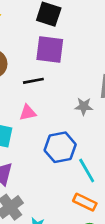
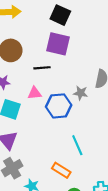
blue hexagon: (60, 147) -> (59, 106), moved
orange rectangle: (85, 202) -> (61, 170), moved

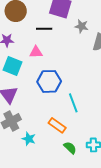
gray star: (81, 93) -> (82, 26), moved
blue hexagon: (59, 106) -> (49, 81), moved

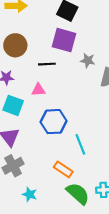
cyan star: (29, 139) -> (30, 194), moved
green semicircle: (70, 148) -> (78, 194), size x1.6

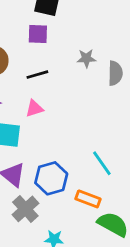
purple square: (64, 40) -> (38, 34), moved, size x0.7
blue hexagon: (54, 122) -> (51, 178), moved

